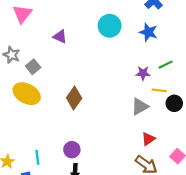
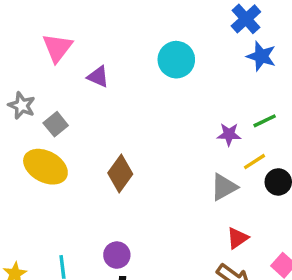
pink triangle: (22, 14) -> (57, 48), moved
blue star: (148, 32) -> (261, 56), moved
yellow line: (159, 90) -> (254, 162), turned -40

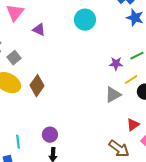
brown diamond: (120, 173) -> (37, 86), moved
red triangle: (237, 238) -> (133, 125), moved

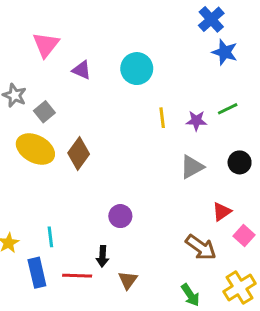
cyan circle: (85, 20) -> (137, 69), moved
yellow line: (131, 80) -> (162, 118), moved, turned -64
purple circle: (50, 135) -> (120, 216), moved

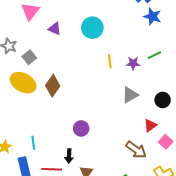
black circle: (240, 162) -> (163, 100), moved

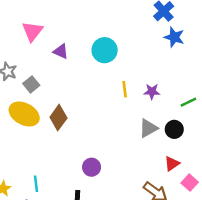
green line: (154, 55) -> (188, 102), moved
black circle: (163, 100) -> (174, 129), moved

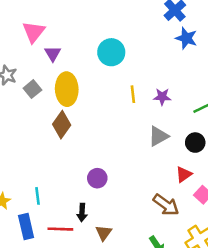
purple triangle: (61, 51) -> (53, 54), moved, turned 35
yellow ellipse: (24, 114) -> (67, 89), moved, turned 60
black circle: (174, 129) -> (195, 143), moved

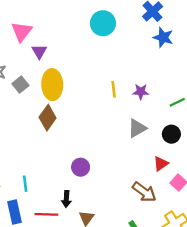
cyan circle: (111, 52) -> (103, 23), moved

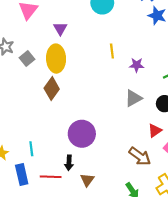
purple triangle: (39, 52) -> (60, 28), moved
yellow line: (114, 89) -> (112, 51), moved
purple circle: (81, 167) -> (82, 134), size x1.6

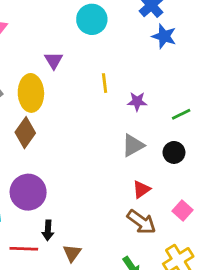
purple triangle: (60, 28) -> (54, 60), moved
red triangle: (155, 131) -> (141, 189), moved
purple circle: (82, 134) -> (28, 192), moved

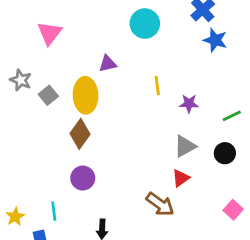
purple triangle: (54, 60) -> (108, 64), turned 48
red triangle: (141, 189) -> (181, 178), moved
purple circle: (28, 192) -> (83, 178), moved, size x0.7
brown arrow: (141, 222) -> (160, 204), moved

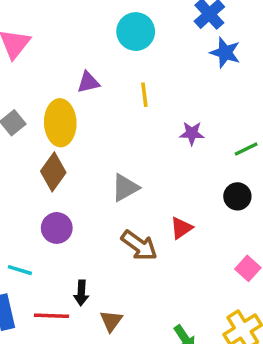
yellow line: (157, 86) -> (144, 95), moved
gray triangle: (185, 146) -> (125, 188), moved
brown arrow: (160, 204) -> (139, 246), moved
cyan line: (54, 211) -> (20, 270), turned -66

